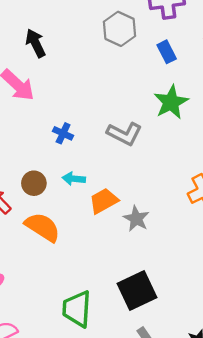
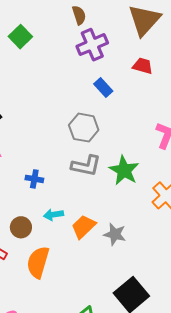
gray hexagon: (120, 29) -> (84, 128), moved
green star: (171, 102) -> (124, 170), moved
orange semicircle: (43, 227) -> (38, 262), turned -92

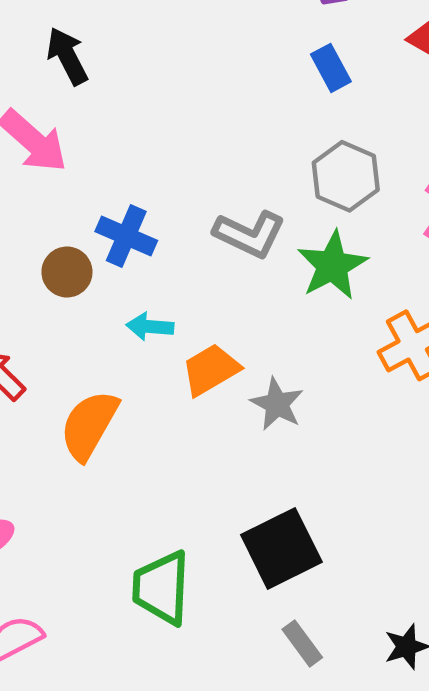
gray hexagon: (84, 128) -> (346, 176), moved
blue cross: (34, 179) -> (126, 236), size x1.4
brown circle: (21, 227) -> (67, 272), moved

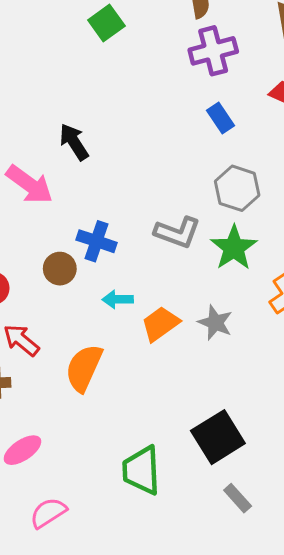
black arrow: (67, 56) -> (74, 142), moved
gray star: (277, 404) -> (215, 323), moved

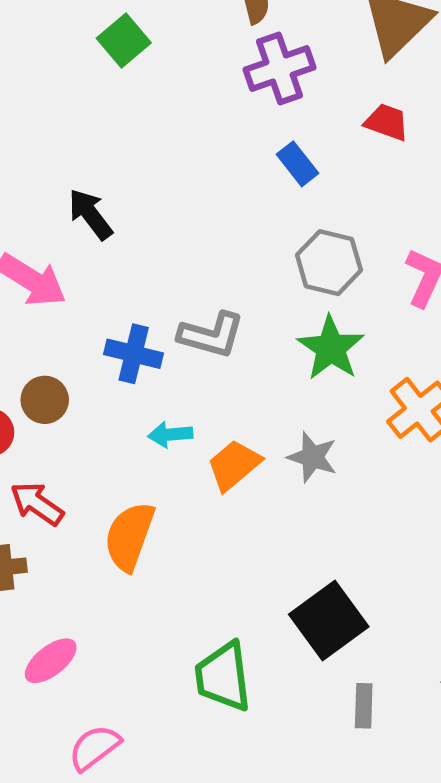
gray L-shape: (177, 232) -> (211, 335), moved
brown circle: (60, 269) -> (45, 400), moved
gray rectangle: (238, 498) -> (364, 706), turned 48

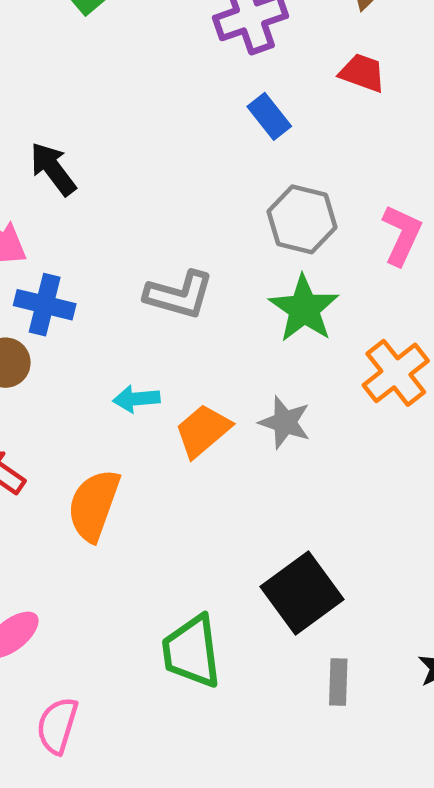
blue cross: (134, 354) -> (45, 305), moved
pink semicircle: (94, 748) -> (57, 726), turned -36

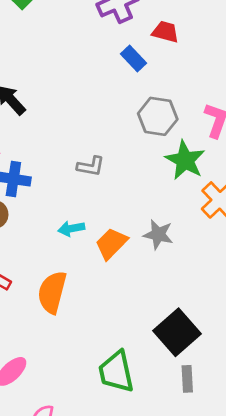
red trapezoid: (362, 73) -> (165, 32), moved
gray L-shape: (179, 295) -> (91, 166), size x0.7
green star: (304, 309) -> (185, 160), moved
gray rectangle: (338, 682) -> (187, 379), moved

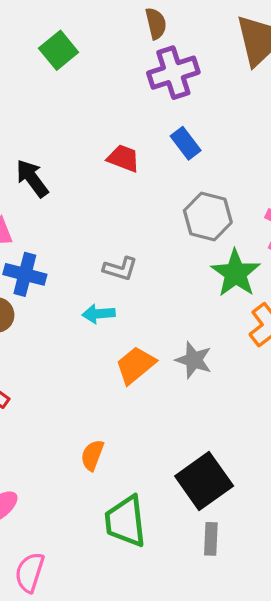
red trapezoid: (165, 32) -> (123, 158), moved
cyan arrow: (71, 229) -> (99, 314), moved
orange semicircle: (52, 292) -> (92, 455), moved, size x0.6

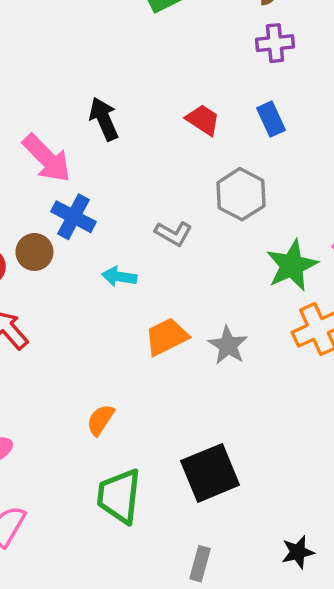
purple cross: (173, 73) -> (275, 43), size x0.7
gray hexagon: (208, 216) -> (241, 194), moved
cyan arrow: (99, 314) -> (119, 277), moved
gray rectangle: (211, 539) -> (200, 564), moved

